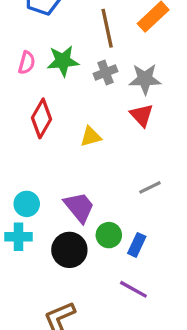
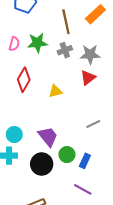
red triangle: (142, 115) -> (88, 78), turned 35

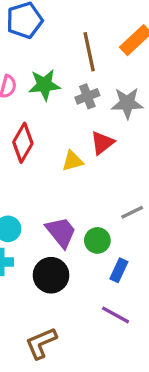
red triangle: (88, 78) -> (102, 143), moved
green circle: (67, 155) -> (97, 240), moved

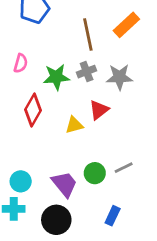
green star: (44, 85) -> (56, 77), moved
green circle: (97, 240) -> (95, 173), moved

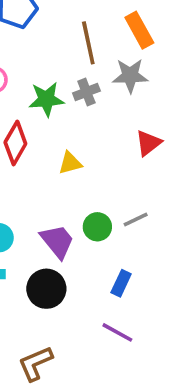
orange rectangle: (126, 25) -> (139, 30), turned -76
gray star: (119, 77) -> (130, 76), moved
red triangle: (99, 110) -> (148, 143), moved

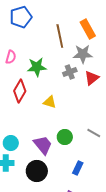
gray cross: (86, 92) -> (70, 72), moved
red triangle: (148, 143) -> (92, 78), moved
yellow triangle: (70, 163) -> (50, 102), turned 32
gray line: (136, 219) -> (94, 133), moved, turned 56

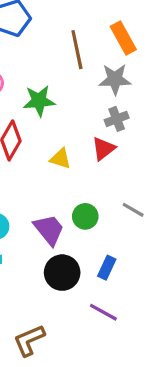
gray cross: (70, 72) -> (117, 119), moved
red triangle: (92, 78) -> (103, 149), moved
black circle: (37, 171) -> (62, 273), moved

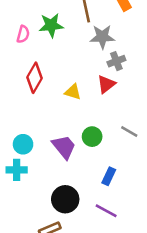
gray star: (115, 79) -> (102, 37), moved
green star: (39, 101) -> (51, 25), moved
black circle: (62, 273) -> (65, 199), moved

